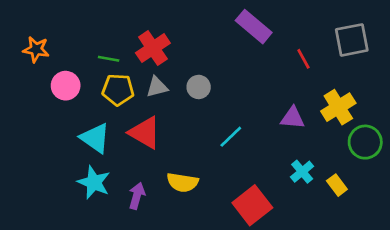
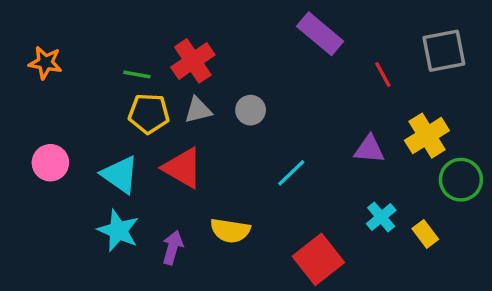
pink circle: (66, 86) -> (50, 163), moved

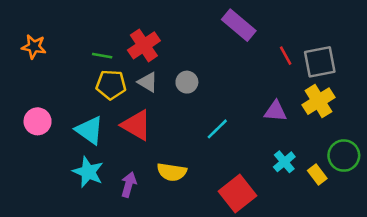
gray square: (444, 51) -> (320, 62), moved
gray triangle: (198, 110) -> (148, 82), turned 45
green circle: (461, 180) -> (344, 156), moved

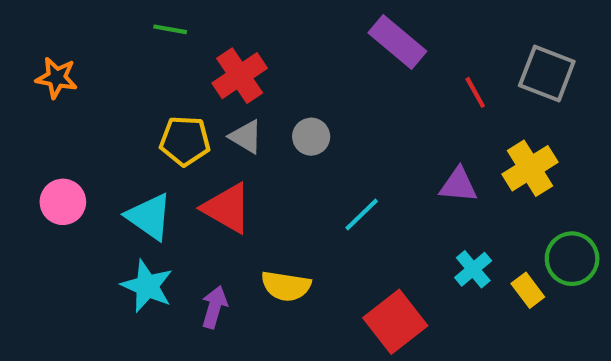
green line: (102, 56) -> (170, 29), moved
gray square: (320, 62) -> (547, 74), moved, turned 32

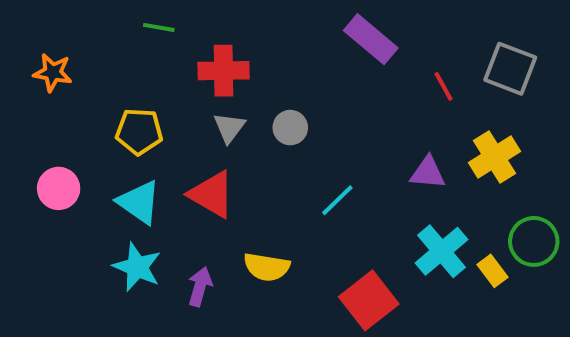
red cross: (240, 76) -> (224, 71), turned 33
gray triangle: (246, 137) -> (229, 128), turned 36
yellow pentagon: (185, 141) -> (139, 131), moved
cyan cross: (473, 269) -> (441, 251), size x1.5

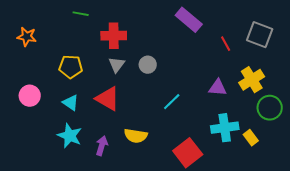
cyan triangle: (139, 202) -> (71, 103), size x0.7
green circle: (534, 241) -> (270, 108), moved
cyan cross: (441, 251) -> (225, 128), turned 32

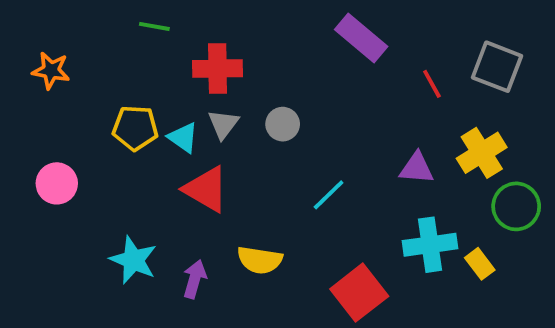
cyan triangle: (71, 103) -> (183, 137), moved

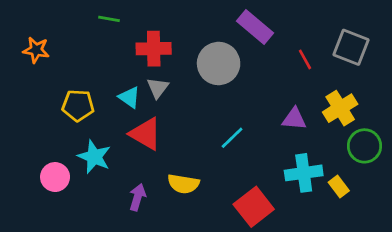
gray circle: (283, 124) -> (219, 63), moved, size x1.8
yellow pentagon: (135, 128) -> (78, 105), moved
pink circle: (57, 183) -> (55, 177), moved
cyan star: (133, 260) -> (94, 157), moved

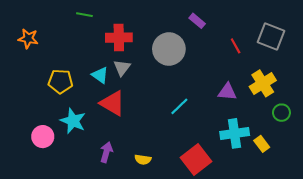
purple rectangle: (255, 27) -> (197, 21), size x0.6
green circle: (364, 146) -> (281, 113), size x0.7
yellow semicircle: (183, 184) -> (143, 160), moved, size x0.7

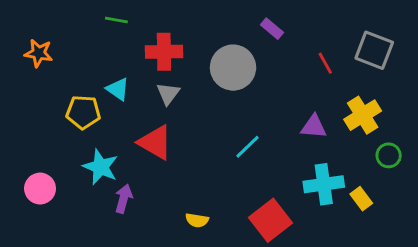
cyan triangle: (100, 75) -> (118, 89), moved
pink circle: (43, 137) -> (40, 189), moved
purple arrow: (106, 152) -> (124, 199), moved

